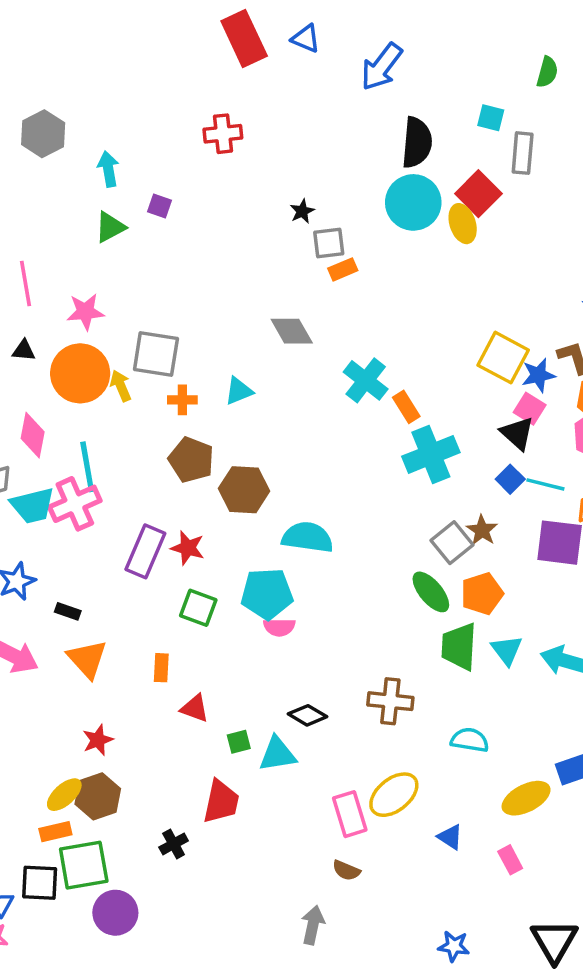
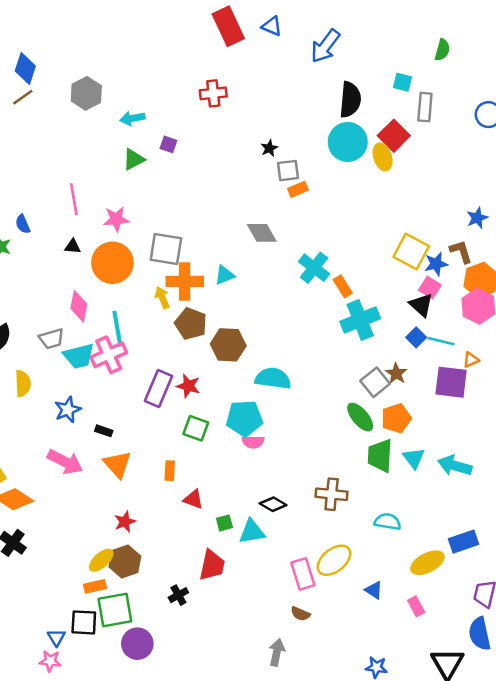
cyan arrow: (108, 169) -> (132, 118), turned -90
yellow arrow: (121, 386) -> (162, 298), moved
orange cross: (182, 400) -> (185, 281), size x1.8

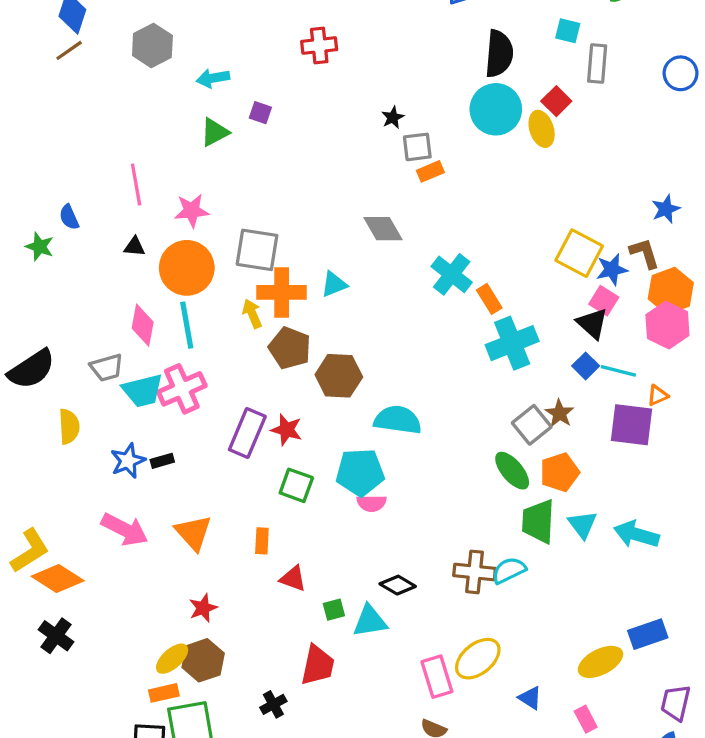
red square: (394, 136) -> (556, 101), size x0.7
cyan line: (117, 329) -> (187, 325), moved
black rectangle: (104, 431) -> (162, 461), moved, turned -35
cyan semicircle: (388, 522) -> (509, 570), moved, turned -35

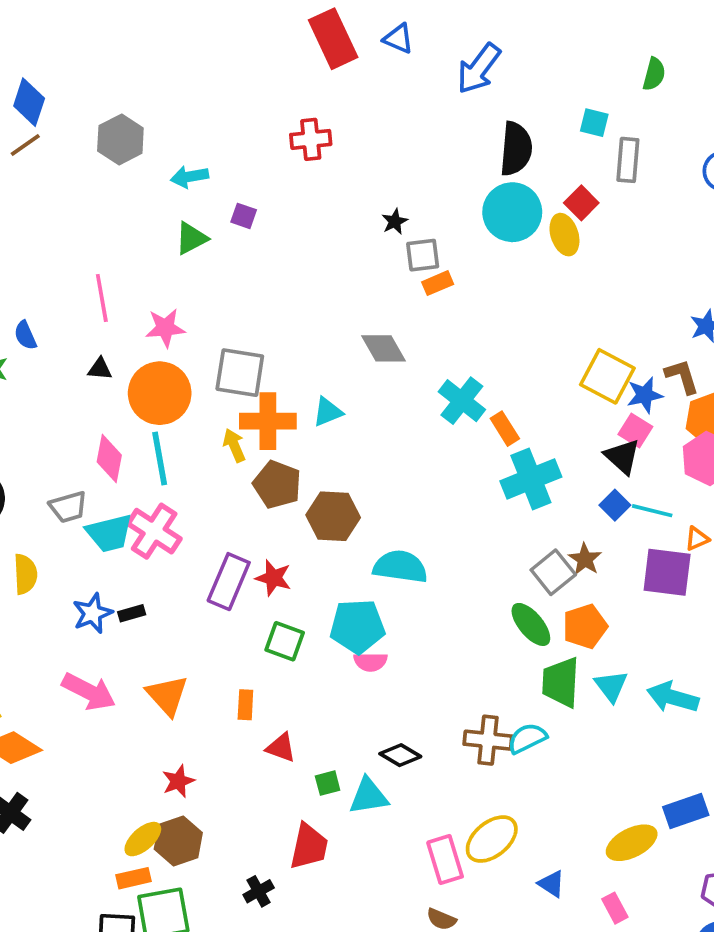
pink cross: (182, 389) -> (154, 531), turned -33

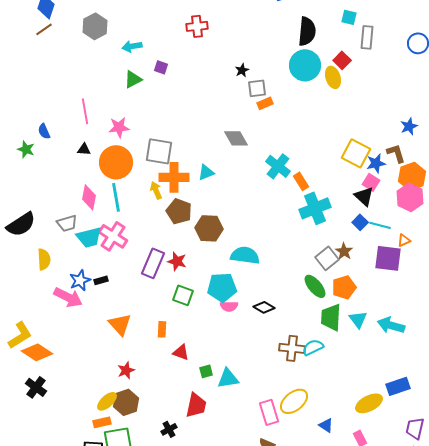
pink arrow: (89, 692) -> (68, 297), moved
black diamond: (400, 755) -> (264, 307), moved

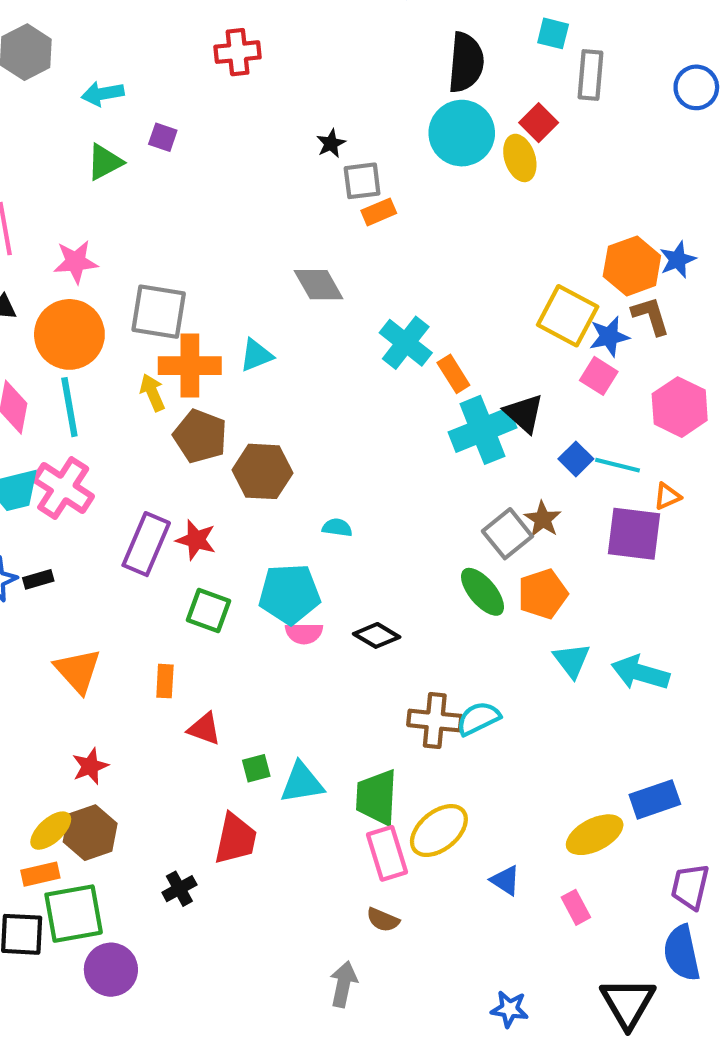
orange hexagon: (412, 176) -> (632, 266), moved
black triangle: (364, 196) -> (524, 413), moved
cyan semicircle: (245, 255) -> (337, 527), size x0.5
green trapezoid: (331, 317) -> (377, 797), moved

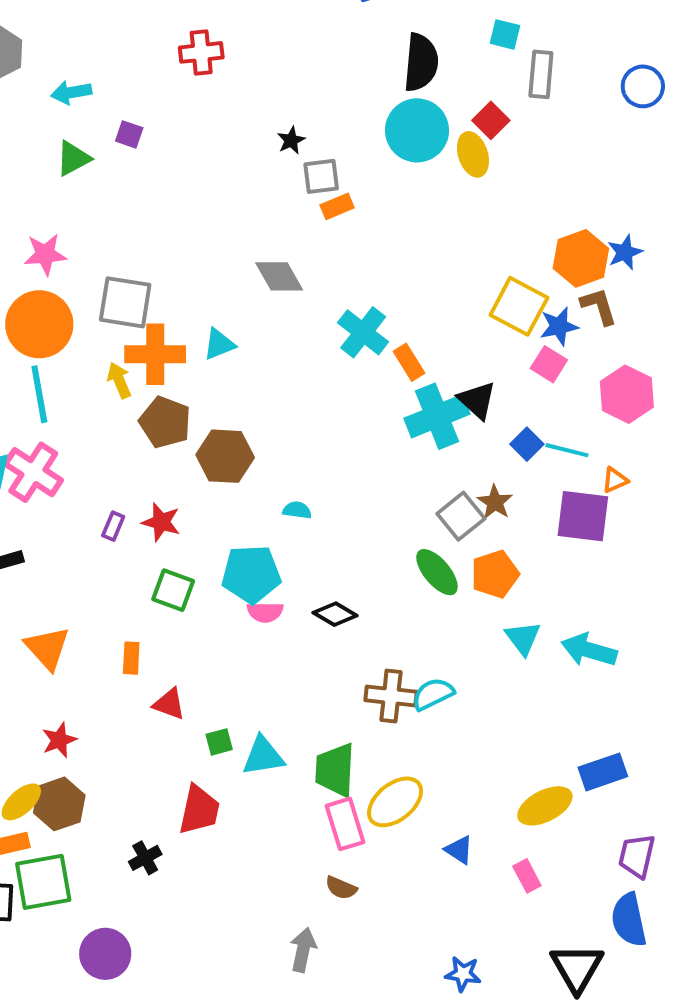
purple rectangle: (146, 544) -> (113, 526), size x0.5
purple circle: (111, 970) -> (105, 954), moved

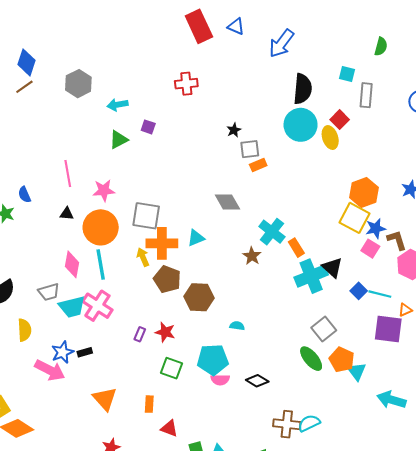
orange hexagon: (581, 258) -> (364, 193), moved
brown L-shape: (599, 306) -> (397, 240), moved
brown star: (495, 502) -> (252, 256), moved
orange pentagon: (495, 574) -> (342, 360), turned -30
cyan triangle: (523, 638) -> (357, 371), moved

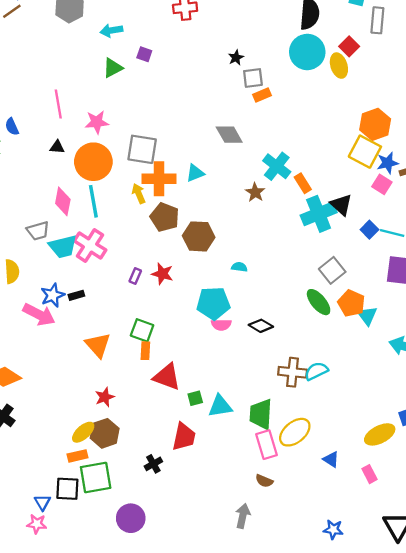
green square: (171, 368) -> (142, 330), moved
red triangle: (169, 428) -> (167, 377), size x1.5

